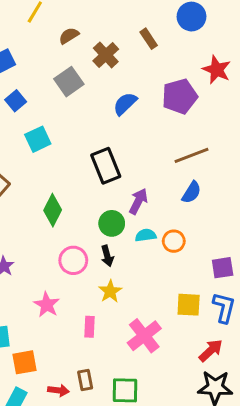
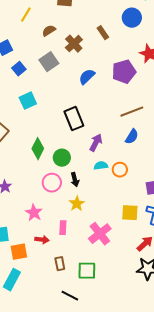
blue square: (16, 101) -> (19, 69), moved
green circle: (112, 223) -> (62, 158), moved
red arrow: (58, 390) -> (42, 240), moved

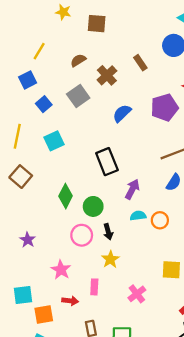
yellow line: (26, 15) -> (39, 51), moved
pink cross: (100, 234) -> (137, 294), size x0.7

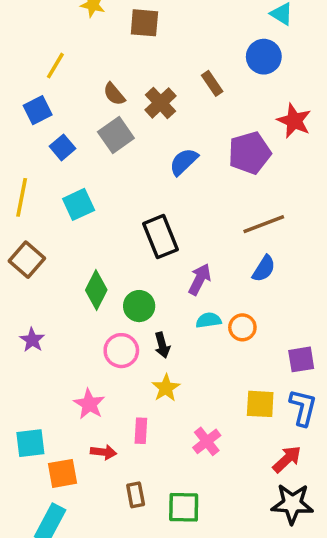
brown semicircle: (78, 60) -> (114, 94), moved, turned -98
purple star: (28, 240) -> (32, 340), moved

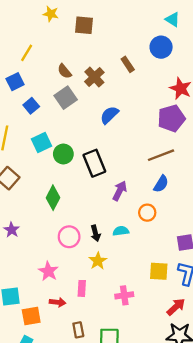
purple pentagon: (250, 153) -> (171, 118), moved
green circle: (139, 306) -> (63, 154), moved
cyan semicircle: (209, 320) -> (121, 231), moved
orange circle: (242, 327) -> (147, 213), moved
pink cross: (207, 441) -> (124, 295), turned 30

